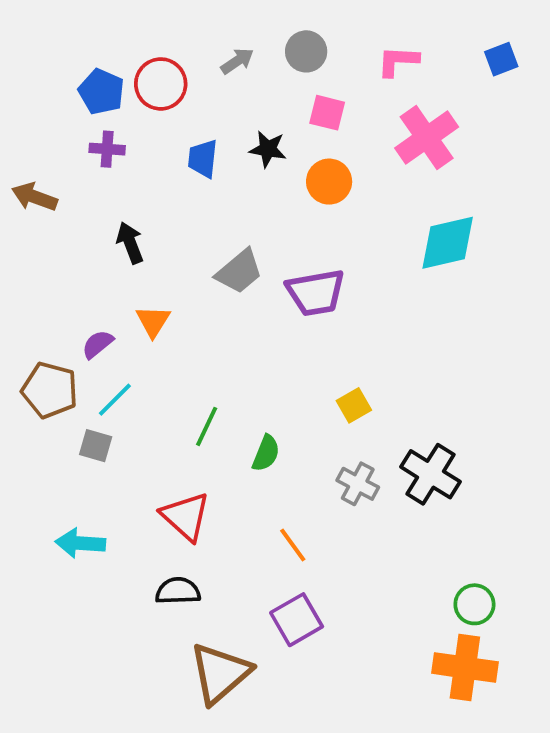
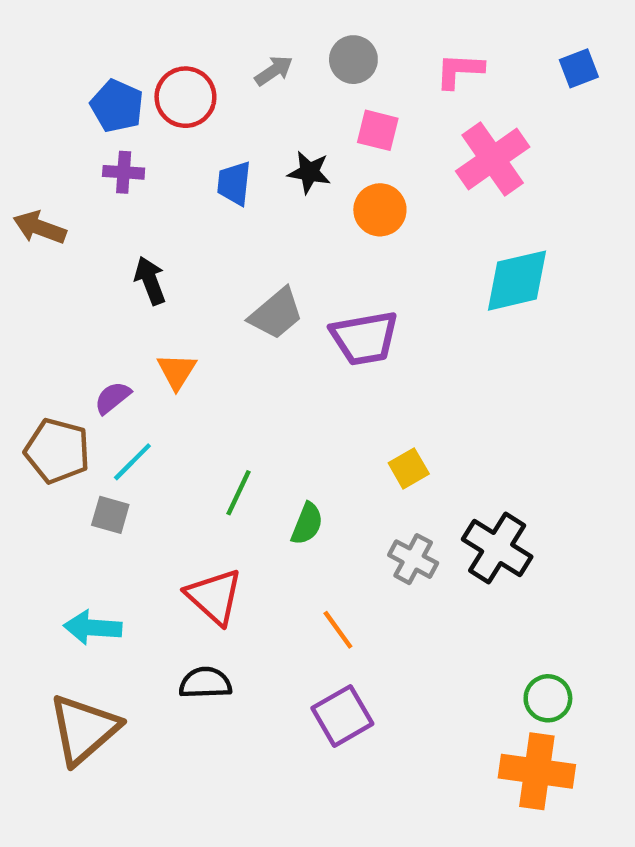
brown triangle: (220, 673) -> (84, 729), moved

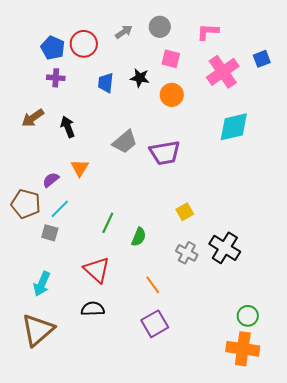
blue square: (579, 68) -> (262, 59), moved
brown arrow: (40, 228) -> (33, 118), moved, turned -55
cyan arrow: (93, 628) -> (42, 284), turned -70

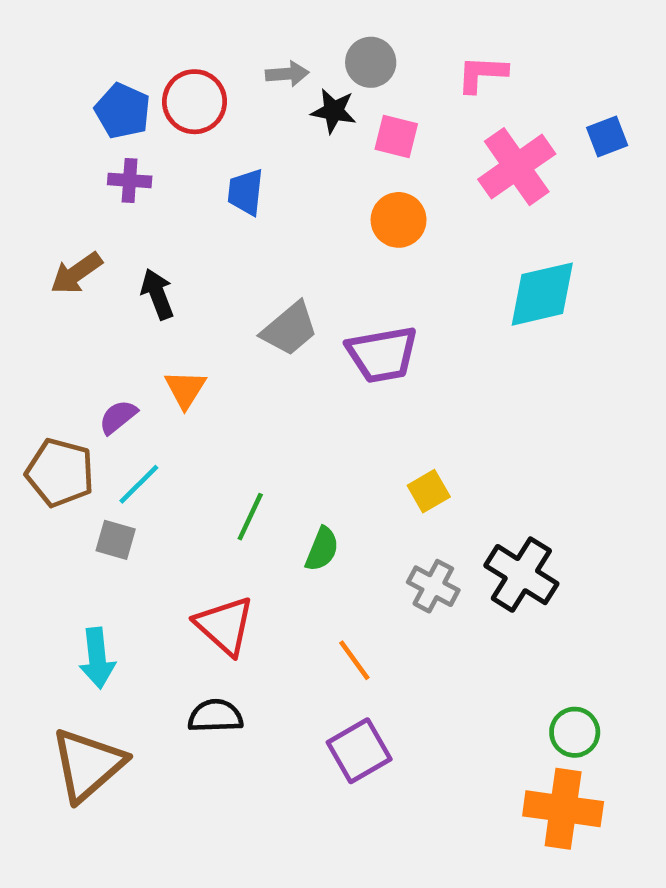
gray arrow: (124, 32) -> (287, 74), turned 30
black star: (140, 78) -> (334, 111), moved
cyan arrow: (42, 284) -> (97, 658), turned -30

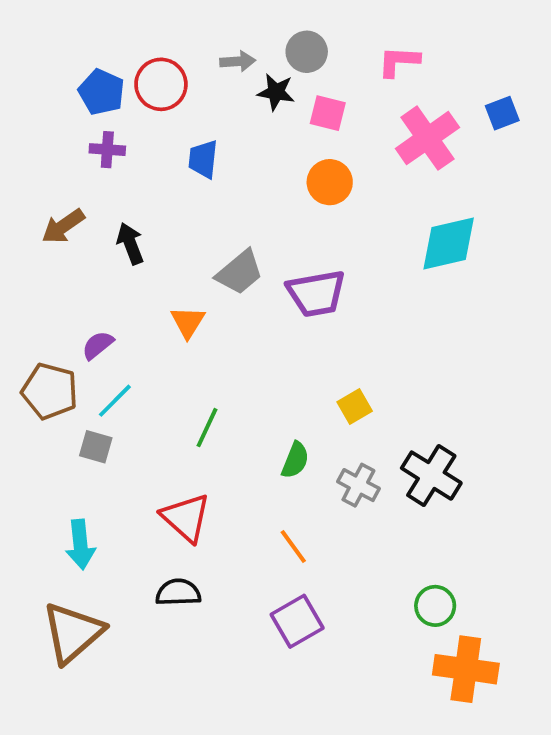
orange triangle: (185, 389) -> (188, 322), moved
green semicircle: (322, 549) -> (295, 460), moved
green circle: (575, 732) -> (435, 606), moved

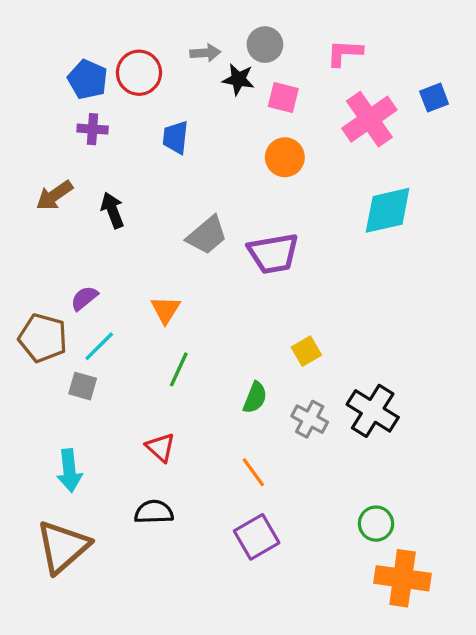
orange triangle: (188, 322) -> (166, 310), moved
red triangle: (186, 518) -> (161, 447), size x0.7

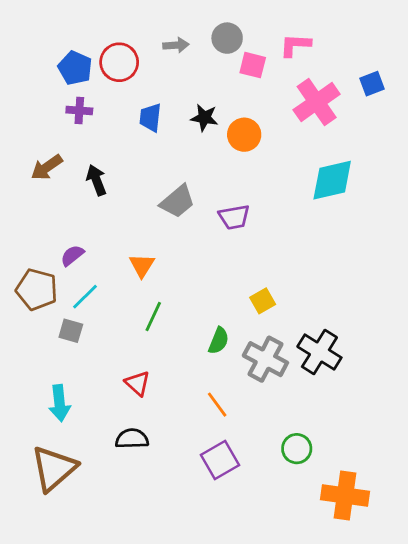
black star: (238, 79) -> (204, 118), moved
pink square: (283, 98) -> (253, 65), moved
purple trapezoid: (273, 253) -> (234, 217), size x0.7
gray cross: (310, 419) -> (265, 359), size x1.4
green circle: (376, 524) -> (297, 449), moved

